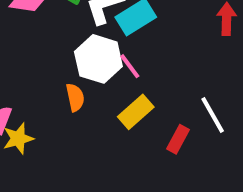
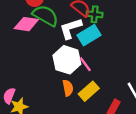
orange semicircle: (75, 97) -> (68, 88), moved

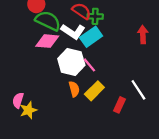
pink diamond: (26, 24) -> (47, 41), moved
white L-shape: (71, 28) -> (73, 31), turned -125

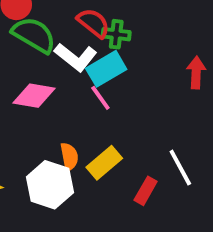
pink diamond: (47, 41) -> (34, 96), moved
white hexagon: (71, 62) -> (50, 185), moved
pink line: (89, 65) -> (100, 98), moved

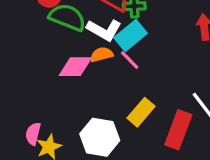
orange semicircle: (69, 157) -> (102, 54), moved, turned -85
red rectangle: (146, 191) -> (178, 130), size x1.6

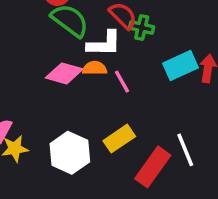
white L-shape: (104, 30) -> (104, 44), turned -44
cyan rectangle: (131, 36) -> (181, 65), moved

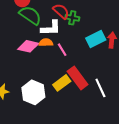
red rectangle: (153, 167) -> (78, 78), moved, turned -70

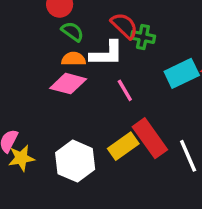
green semicircle: (30, 15) -> (72, 32), size x0.6
orange semicircle: (46, 43) -> (73, 59), moved

